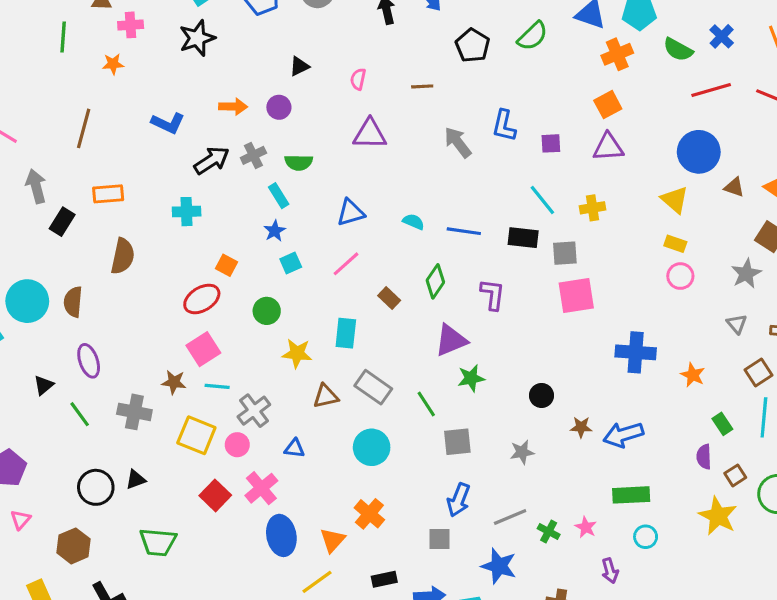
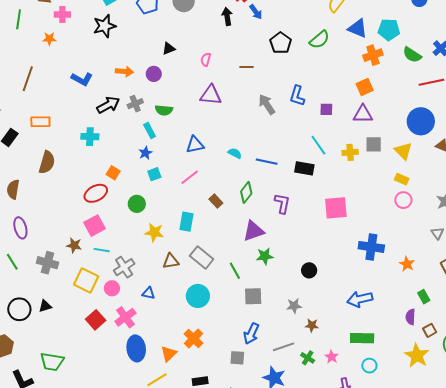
gray square: (565, 253) -> (374, 144), moved
brown star: (581, 427) -> (312, 325), moved
green trapezoid: (158, 542) -> (52, 362), moved

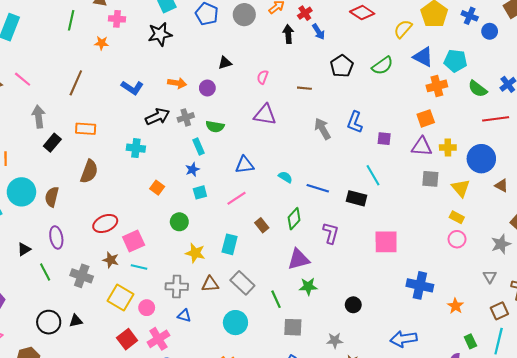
yellow cross: (350, 152) -> (448, 147), moved
red ellipse: (96, 193) -> (105, 223), moved
gray cross: (124, 267) -> (177, 287), moved, turned 30

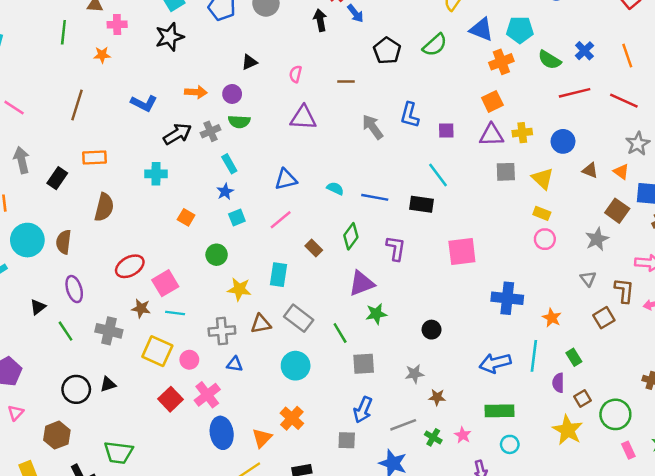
gray arrow: (39, 117) -> (22, 160), moved
green semicircle: (215, 127) -> (239, 122), moved
blue circle: (481, 159) -> (563, 141), size x0.7
cyan line: (499, 341) -> (534, 356), moved

